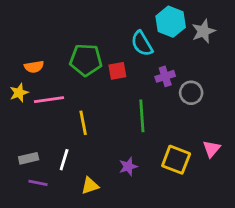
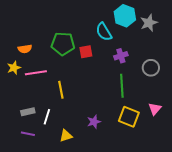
gray circle: (191, 93) -> (151, 68), moved
green line: (142, 116) -> (122, 86), moved
gray rectangle: (29, 158) -> (28, 112), moved

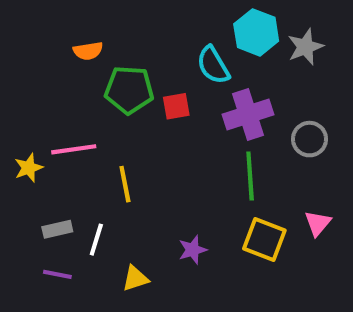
orange semicircle: (25, 49) -> (88, 51), moved
purple cross: (121, 56) -> (248, 114), size x1.6
yellow star: (14, 68) -> (29, 168), moved

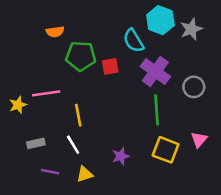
purple cross: (248, 114) -> (155, 71), turned -36
white line: (96, 240) -> (73, 145), moved, turned -48
purple line: (57, 274) -> (50, 172), moved

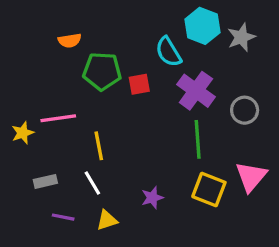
pink triangle: (199, 140) -> (251, 177), size x1.5

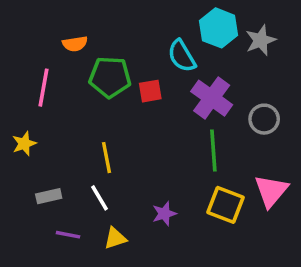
pink line: (58, 118) -> (43, 88), moved, turned -72

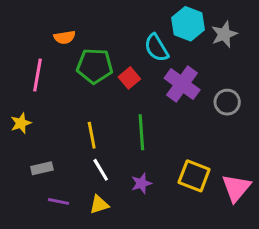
red square: (150, 91) -> (129, 78), turned -30
green line: (213, 151) -> (141, 132), moved
pink triangle: (271, 191) -> (236, 188), moved
white line: (99, 198) -> (101, 170), moved

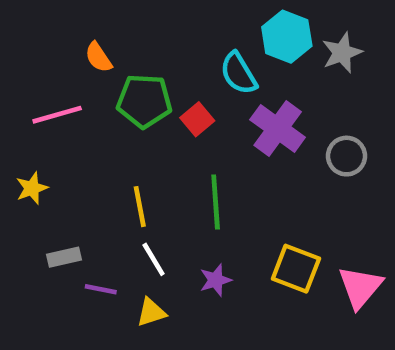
orange semicircle: (65, 37) -> (98, 57), turned 65
pink line: (37, 75) -> (57, 115), turned 64
purple line: (59, 201) -> (101, 289), moved

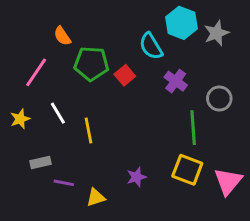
pink line: (57, 115) -> (36, 72), turned -40
purple cross: (278, 128) -> (176, 81), size x0.7
green line: (216, 202) -> (193, 128), moved
white line: (154, 259) -> (58, 113), moved

